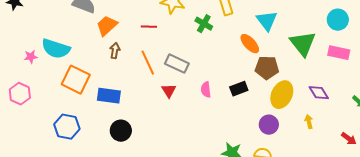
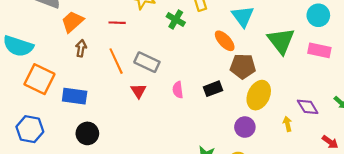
purple diamond: (319, 93) -> (308, 107), moved

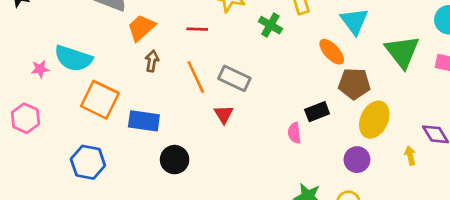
pink semicircle: (178, 90) -> (294, 133), moved
black circle: (87, 133) -> (175, 160), moved

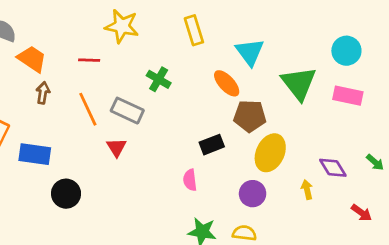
green cross: (270, 25) -> (159, 79), moved
orange trapezoid: (141, 28) -> (32, 59), turned 76
pink semicircle: (294, 133) -> (190, 180), moved

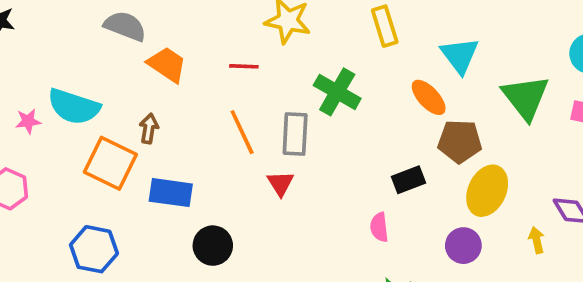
green cross: (159, 79) -> (337, 92), size x1.4
brown arrow: (43, 93) -> (149, 129), moved
gray rectangle: (127, 111) -> (295, 134), turned 68

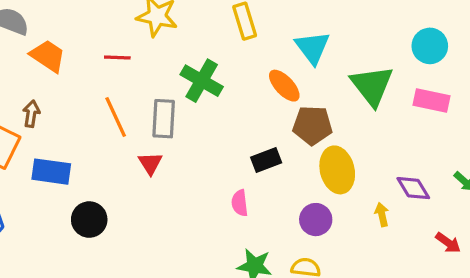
yellow ellipse: (487, 191) -> (337, 170), turned -39

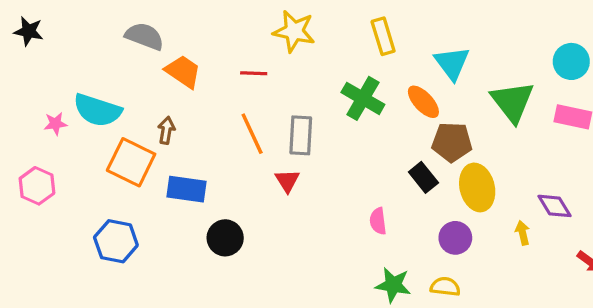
green cross: (202, 81) -> (363, 98), moved
black rectangle: (266, 160) -> (423, 177), moved, turned 72

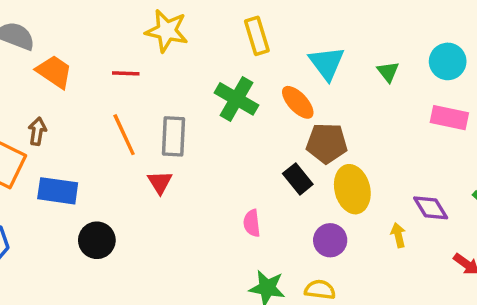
green triangle: (512, 102) -> (388, 72), moved, size x0.5

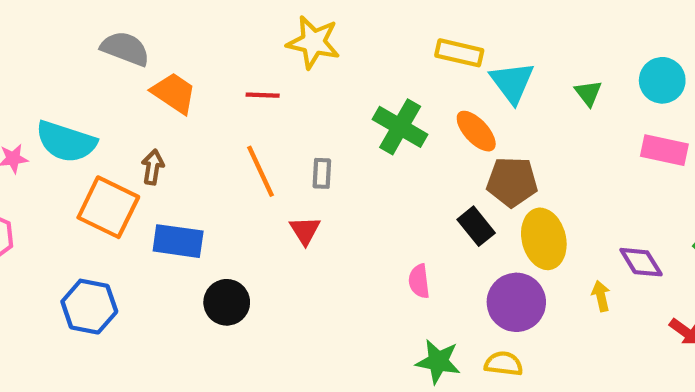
yellow rectangle: (257, 36) -> (459, 53), moved, turned -60
gray rectangle: (173, 136) -> (322, 173), size x0.6
purple circle: (330, 240) -> (516, 302), size x1.4

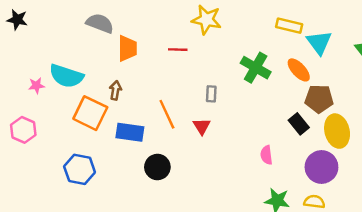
orange trapezoid: (174, 93) -> (127, 48), turned 56
orange line: (261, 171) -> (167, 114), moved

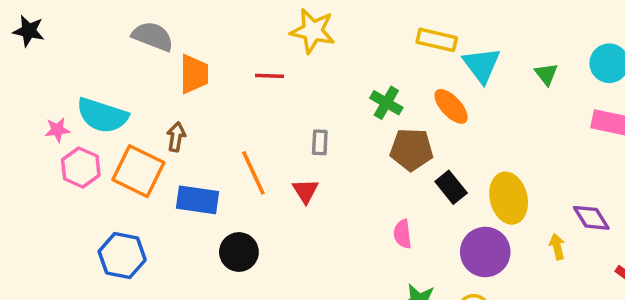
green cross: (256, 68) -> (386, 103), size x0.7
brown pentagon: (319, 99) -> (412, 150), moved
pink hexagon: (23, 130) -> (81, 168), moved

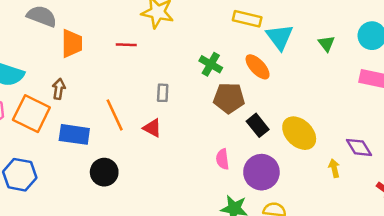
red triangle: (305, 191) -> (152, 128), turned -30
yellow ellipse: (509, 198) -> (299, 133), turned -32
purple circle: (485, 252) -> (261, 172), moved

